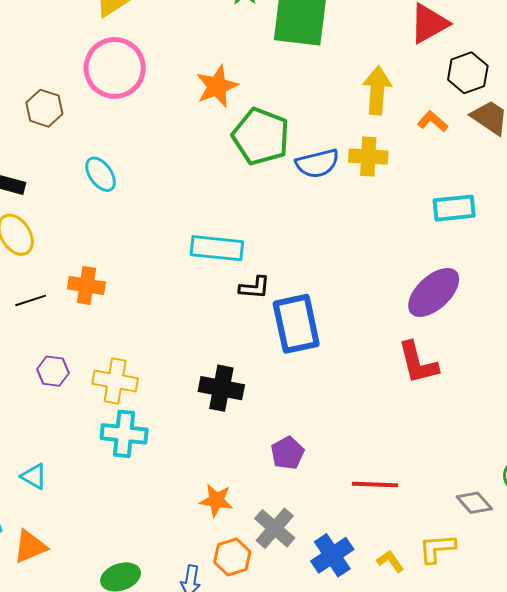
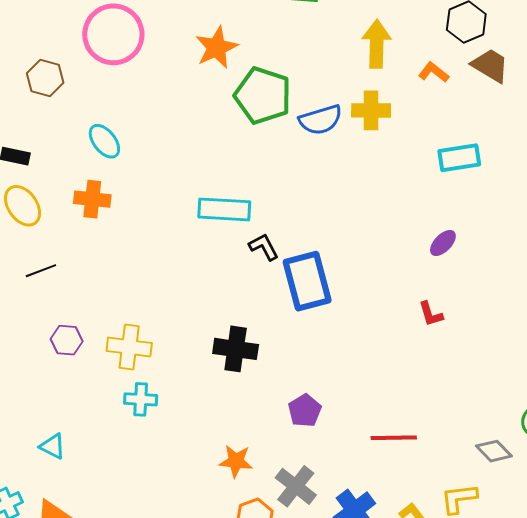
orange cross: (86, 285) -> (92, 199), moved
black L-shape: (255, 288) -> (264, 247), turned -120
purple ellipse: (434, 292) -> (443, 243), size x0.5
red L-shape: (418, 363) -> (431, 314), size x0.6
cyan cross: (124, 434) -> (141, 399), size x0.7

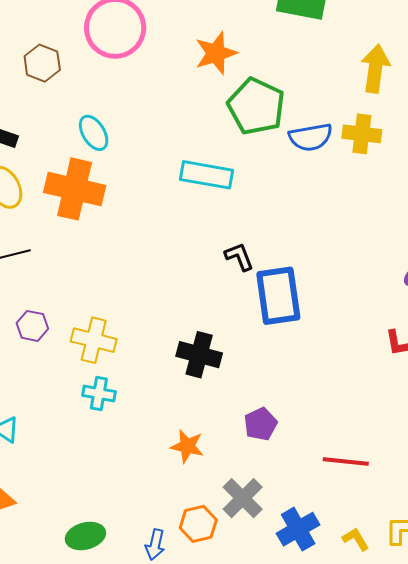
orange cross: (92, 199) -> (75, 189), size x1.6
cyan rectangle: (224, 209) -> (207, 175), moved
orange star: (236, 461) -> (187, 446), moved

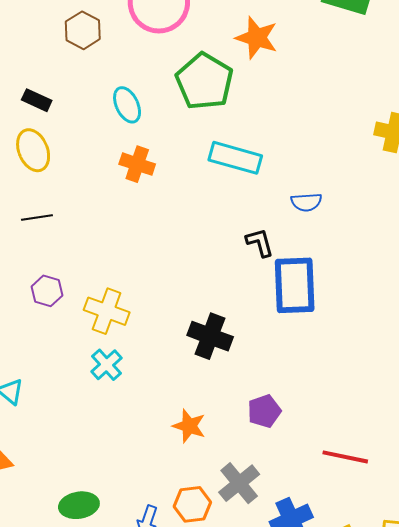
orange star: (216, 53) -> (257, 38), turned 30
green pentagon: (256, 106) -> (204, 81), moved
blue semicircle: (311, 137) -> (306, 202), moved, size x0.7
orange cross: (75, 189) -> (137, 164), moved, size x0.6
cyan cross: (99, 393) -> (106, 365), turned 32

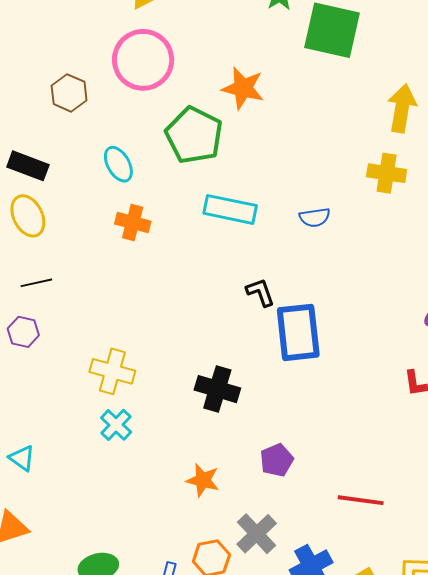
black rectangle: (37, 100) -> (28, 166), size x1.4
blue semicircle: (306, 202) -> (315, 217), moved
purple hexagon: (47, 291) -> (23, 332), moved

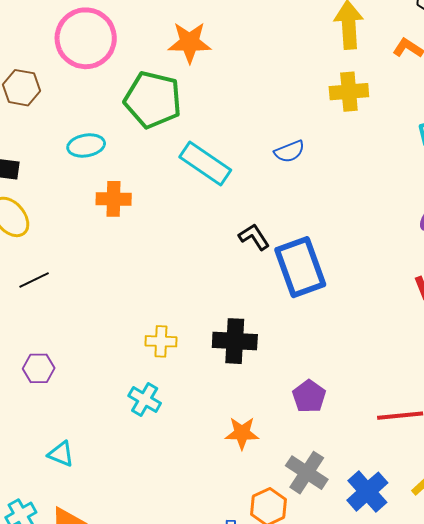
cyan ellipse: (118, 164) -> (86, 145), turned -57
cyan rectangle: (230, 209) -> (205, 163), turned 36
purple hexagon: (23, 332) -> (39, 368), moved
yellow cross: (112, 371) -> (161, 341), moved, size x0.7

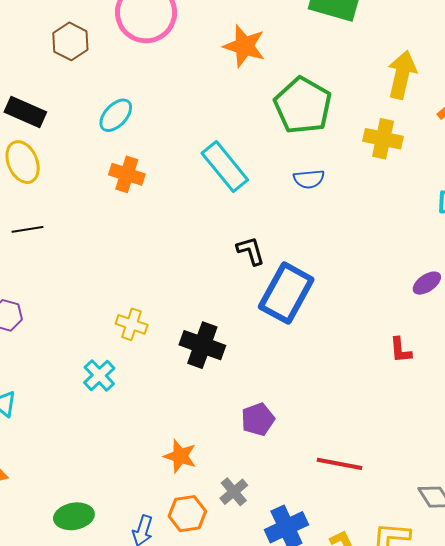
green pentagon: (153, 100) -> (303, 106), moved
cyan ellipse: (86, 145) -> (116, 115), turned -54
blue rectangle: (300, 267) -> (286, 293), turned 32
orange star: (242, 433) -> (180, 456), moved
gray cross: (307, 473) -> (234, 492), size x0.7

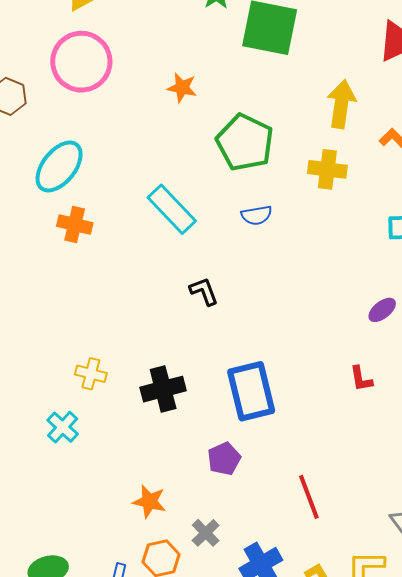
orange star: (244, 46) -> (182, 88), size x0.7
cyan ellipse: (116, 115) -> (59, 166), size x1.5
blue rectangle: (286, 293) -> (251, 391), moved, turned -38
black cross: (202, 345) -> (163, 389), turned -30
red line: (340, 464) -> (309, 497), turned 63

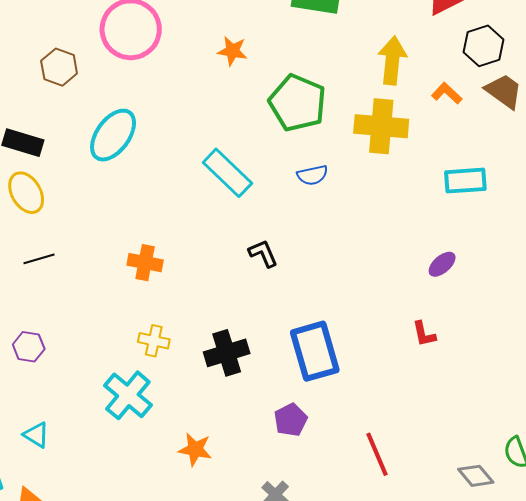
yellow cross: (327, 169) -> (381, 126), size x1.4
orange cross: (75, 225) -> (145, 263), moved
cyan cross: (63, 427) -> (128, 395), size x1.5
orange star: (149, 501) -> (195, 449), moved

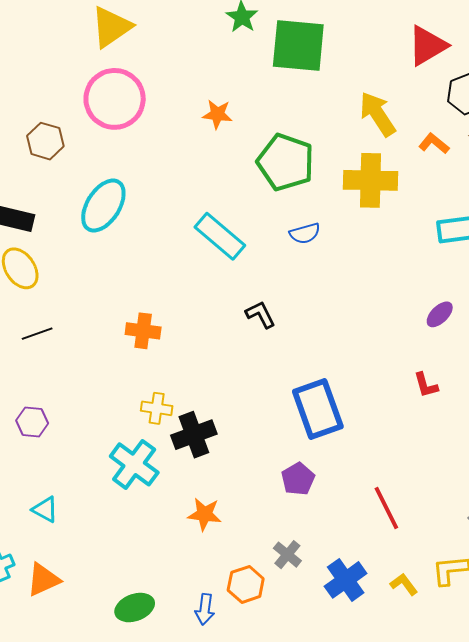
yellow arrow: (392, 60) -> (378, 114), turned -36
black cross: (227, 353) -> (194, 435), moved

